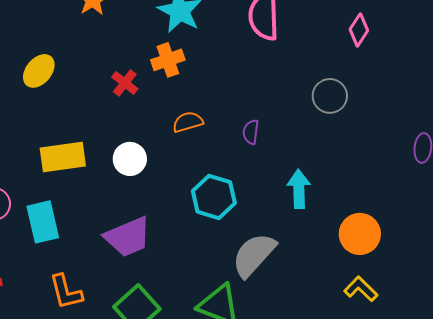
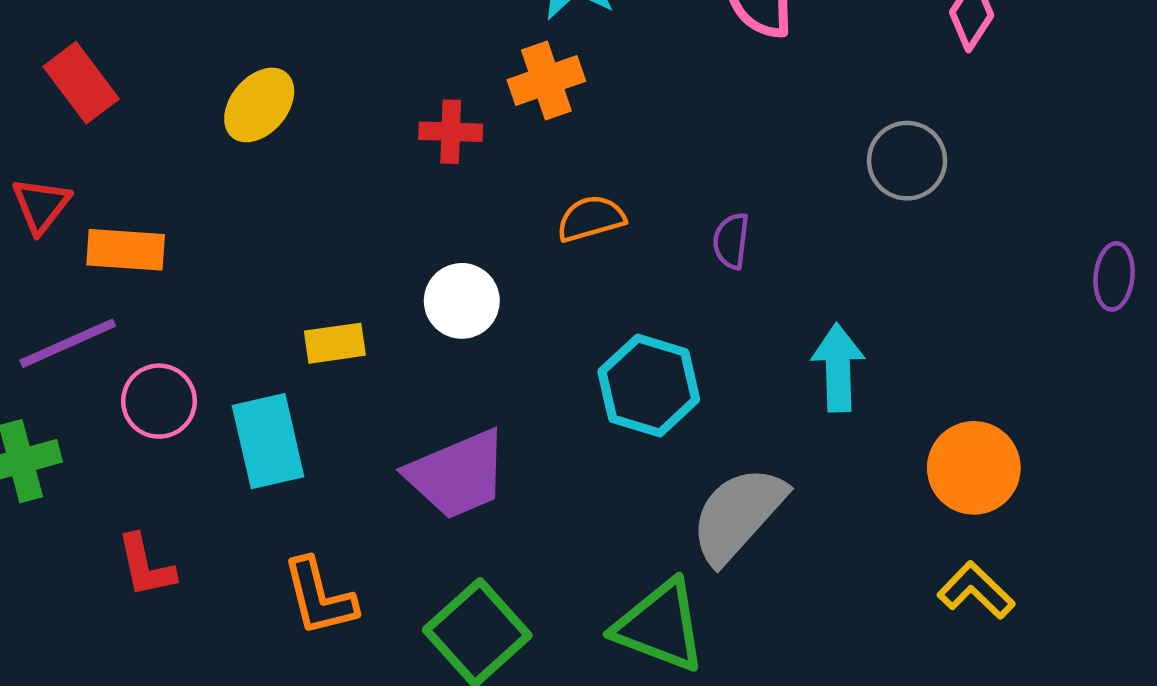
red cross: (125, 83) -> (451, 132), turned -36
yellow rectangle: (63, 157) -> (335, 343), moved, size x0.6

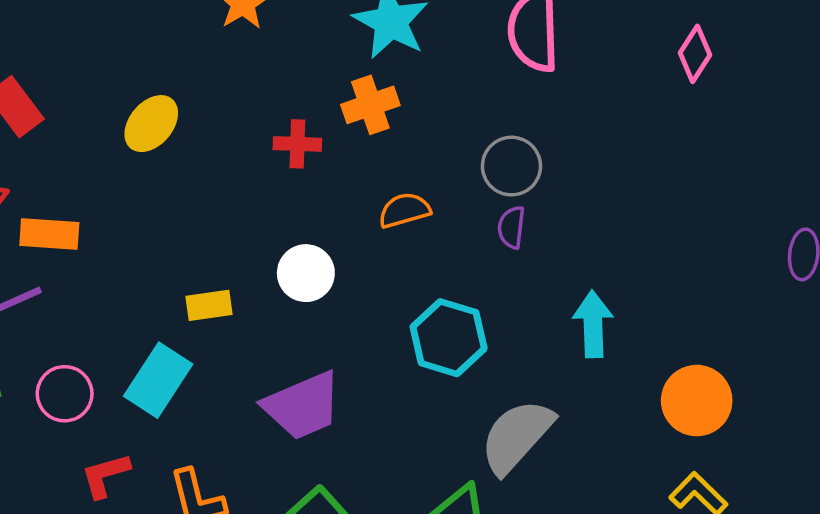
gray circle: (907, 161) -> (511, 166), moved
pink circle: (159, 401) -> (65, 394), moved
cyan rectangle: (268, 441) -> (158, 380), turned 46
red L-shape: (146, 566) -> (105, 475), moved, turned 86

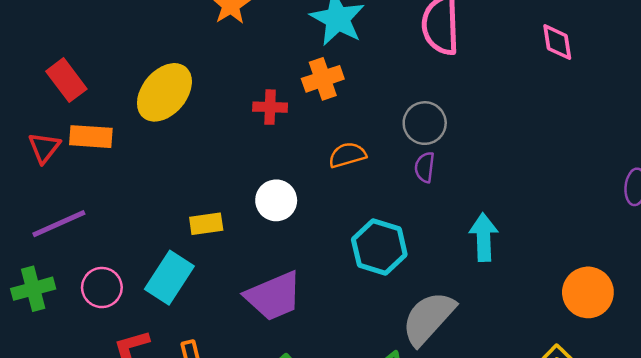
pink diamond: (695, 54) -> (557, 42), turned -42
yellow ellipse: (151, 124) -> (164, 92), size x1.4
orange rectangle: (49, 234) -> (91, 137), moved
orange circle: (697, 401) -> (588, 292), moved

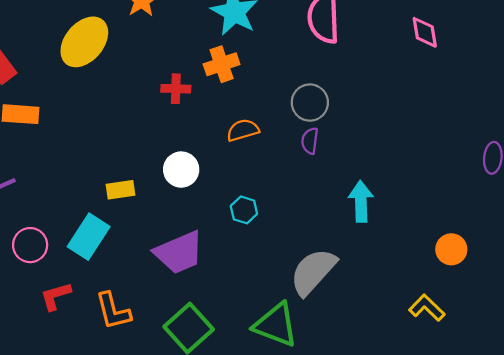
yellow ellipse: (164, 92) -> (84, 42), moved
cyan hexagon: (379, 247) -> (244, 210), moved, size x0.6
orange circle: (588, 292) -> (451, 249), size x0.7

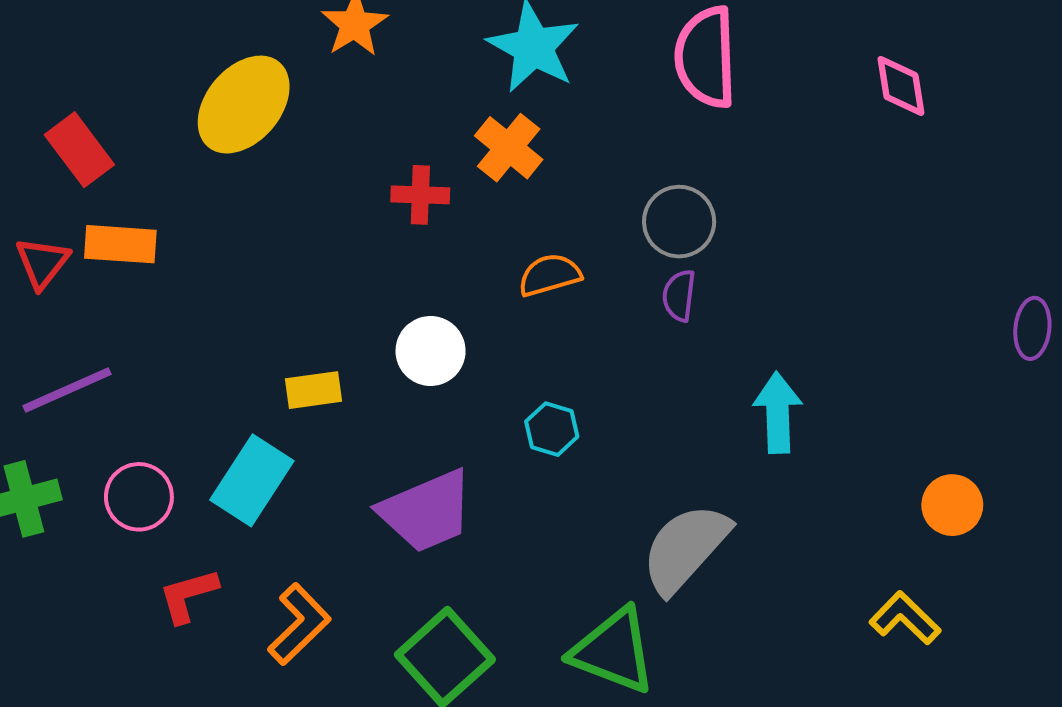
orange cross: (222, 64) -> (509, 148), turned -32
orange L-shape: (113, 311) -> (299, 624), turned -120

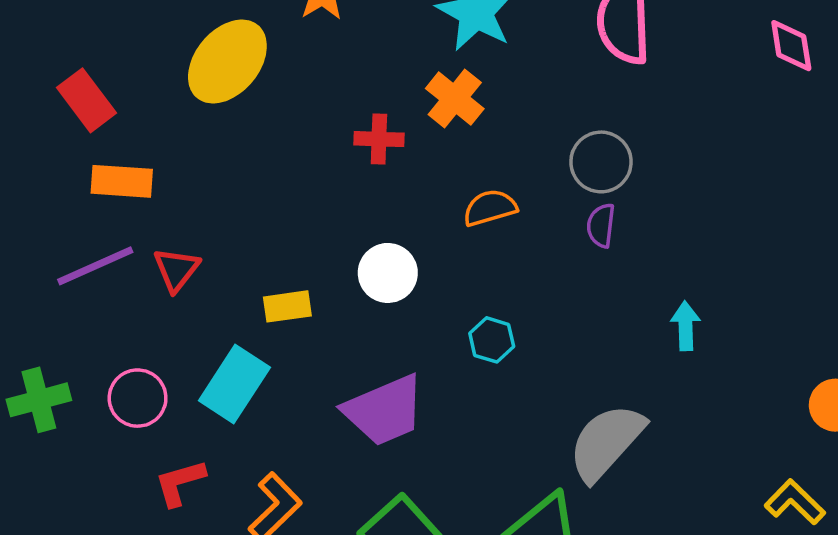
red triangle: (42, 263) -> (176, 269), moved
purple line: (67, 390) -> (95, 266), moved
cyan arrow: (778, 413) -> (686, 326), size x0.7

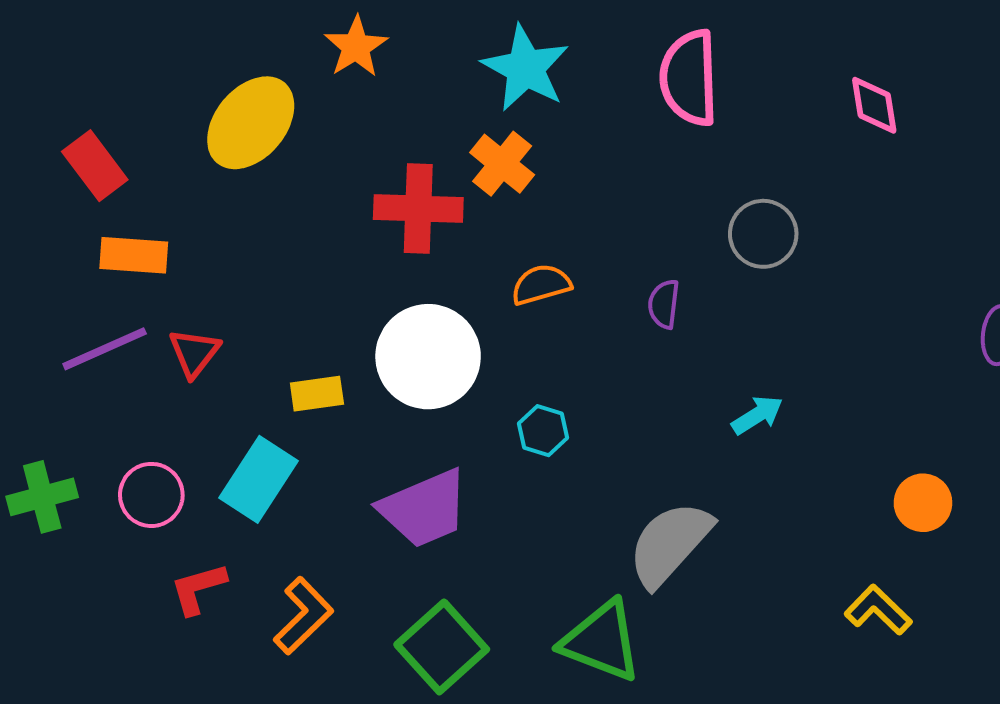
red cross: (379, 139) -> (418, 209), size x1.6
gray circle: (601, 162) -> (763, 234), moved
white circle: (388, 273) -> (428, 357), size x1.6
cyan arrow: (686, 326) -> (757, 415), turned 60

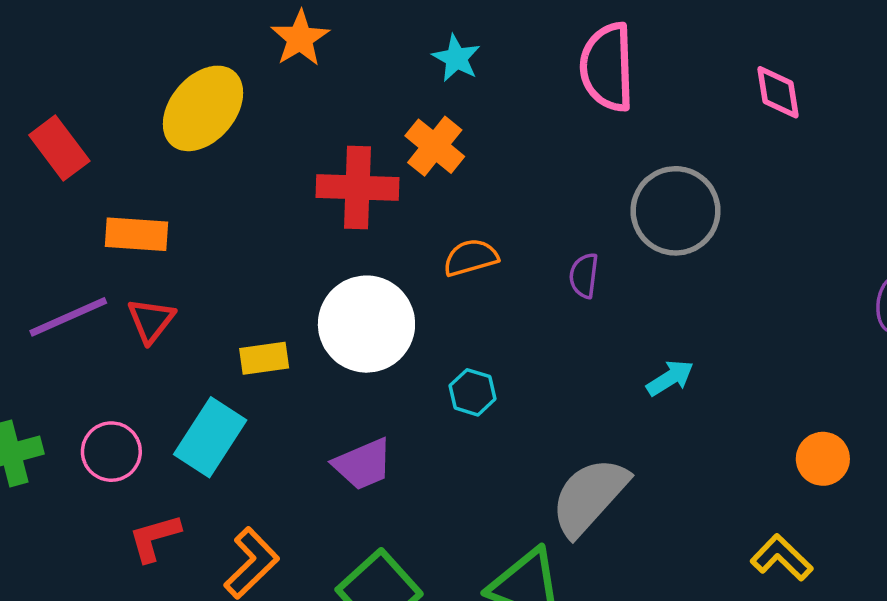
cyan star: (525, 68) -> (456, 58), size x0.6
gray circle: (763, 234) -> (676, 211), size x1.4
orange rectangle: (134, 255) -> (137, 234), moved
purple trapezoid: (424, 509) -> (363, 464), size x0.7

